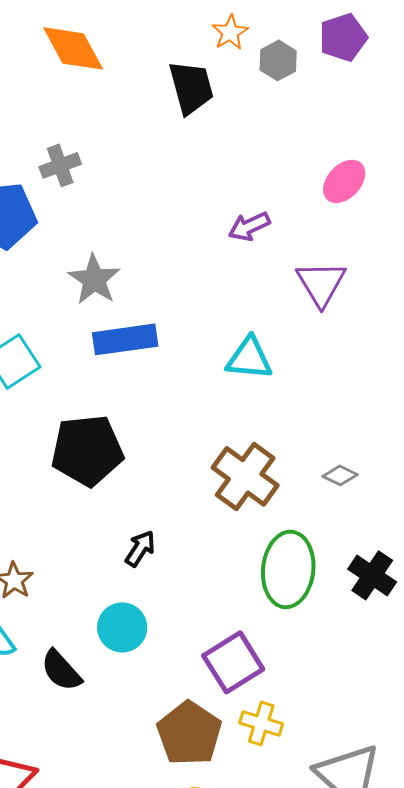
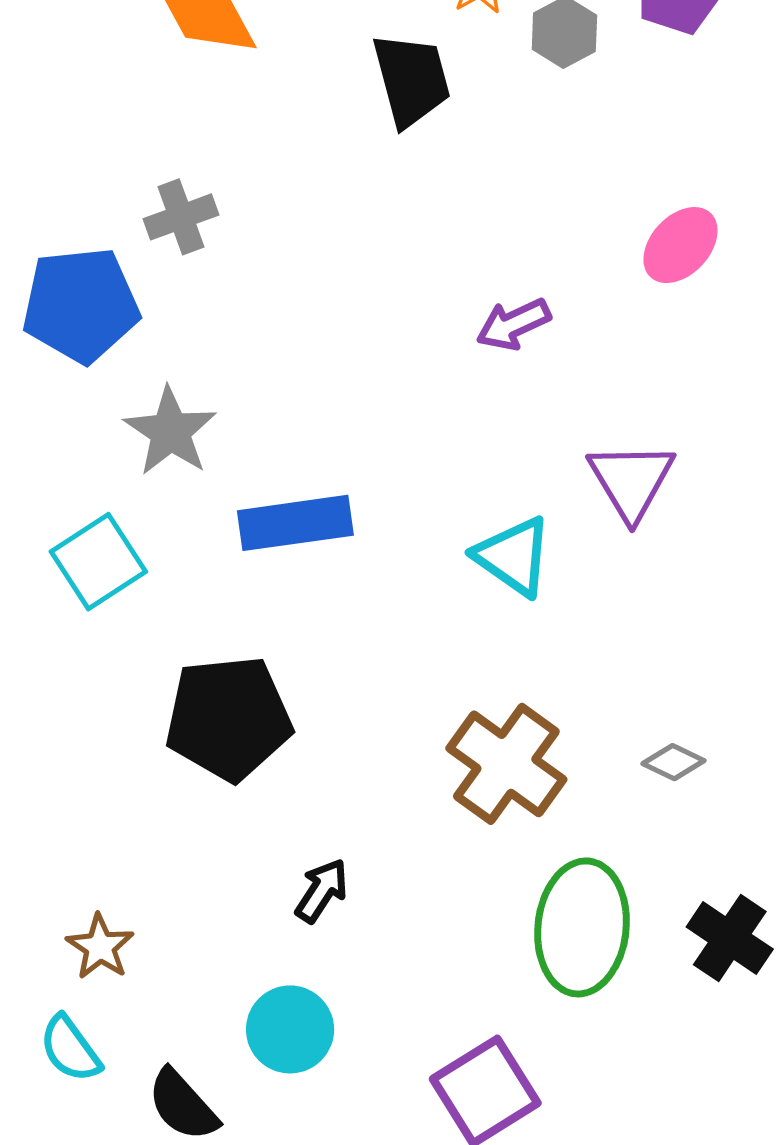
gray star: (94, 279) -> (170, 431), moved
purple triangle: (321, 283) -> (631, 481), moved
cyan triangle: (249, 358) -> (513, 556), turned 30

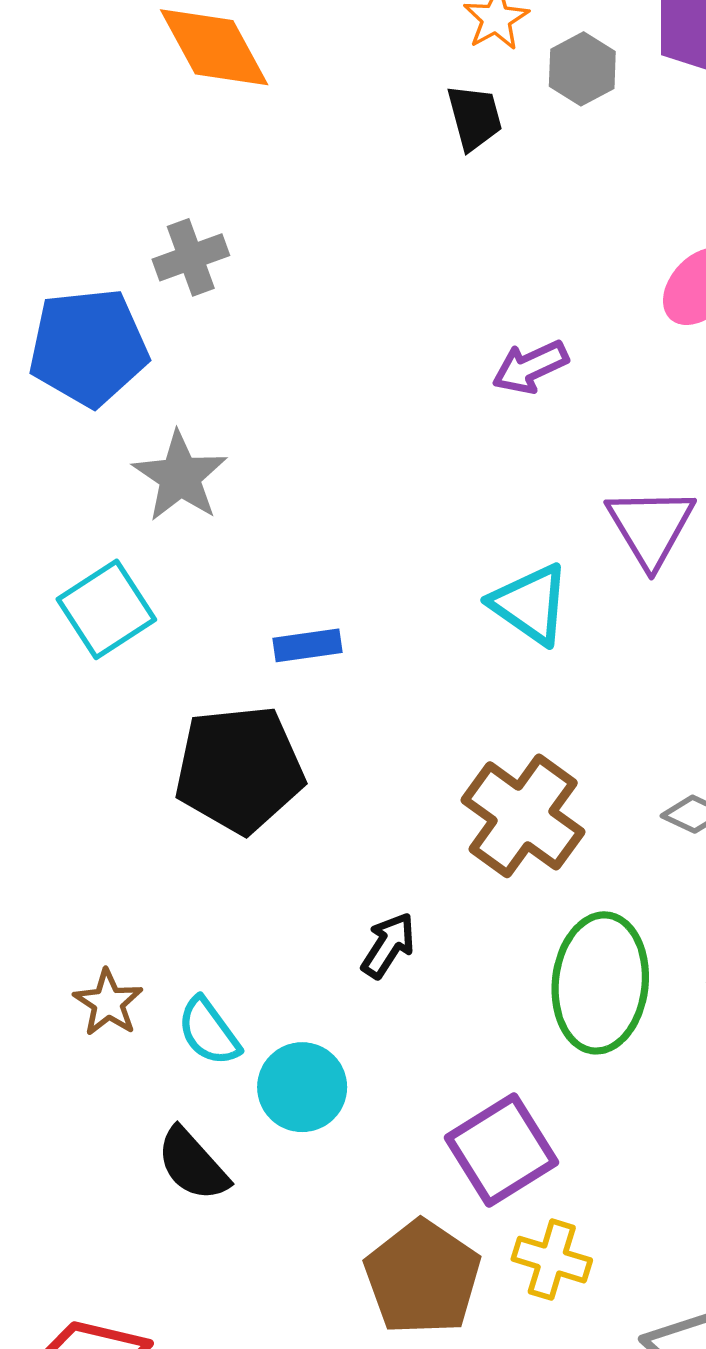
black trapezoid: (411, 80) -> (475, 117), moved, size x0.7
blue rectangle: (295, 523) -> (308, 645), moved, size x0.6
black arrow: (322, 891) -> (388, 945), moved
cyan semicircle: (70, 1049) -> (209, 1031), moved

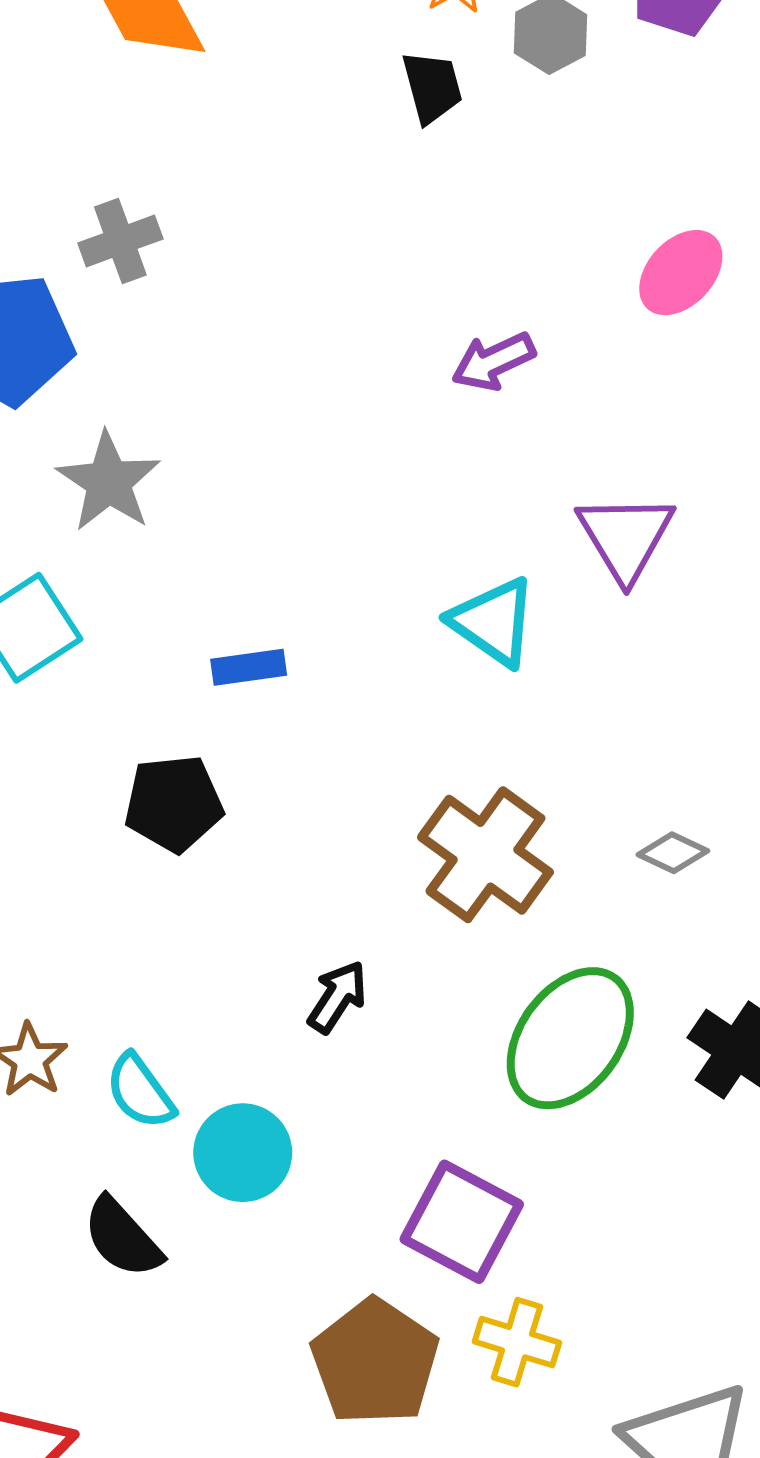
black pentagon: (239, 769) -> (174, 803), size x0.7
green ellipse: (600, 983) -> (570, 1038), turned 30
purple square: (501, 1150) -> (462, 1222), turned -30

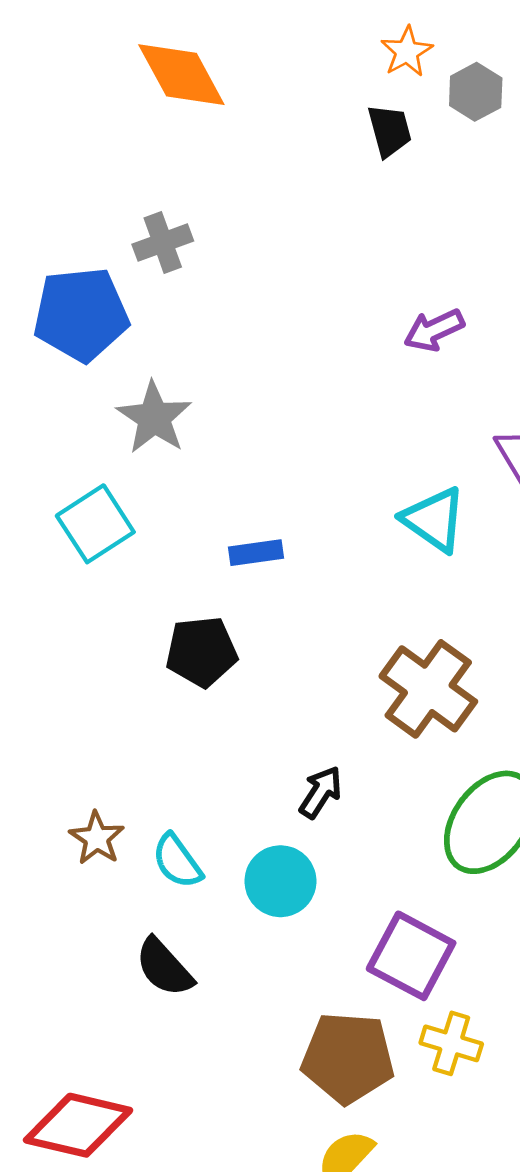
cyan circle: (243, 1153) -> (280, 881), moved
brown pentagon: (375, 1362) -> (348, 1058), turned -30

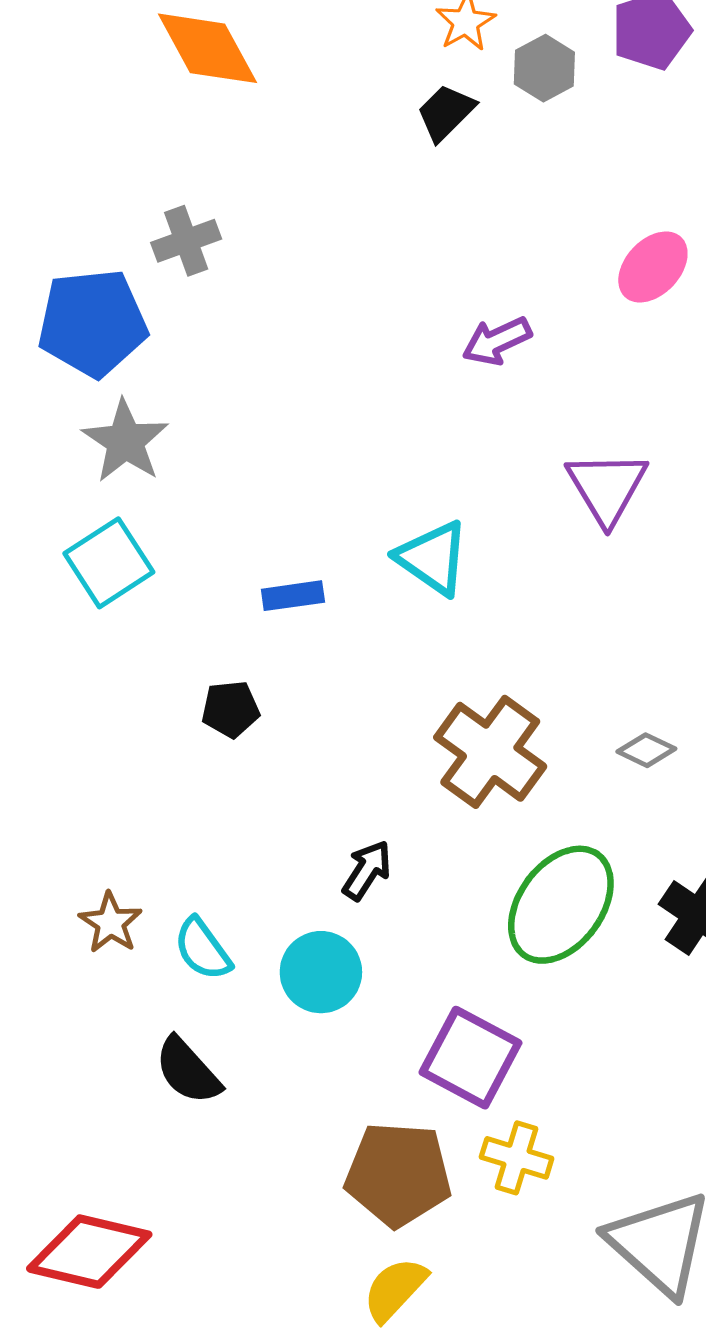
black trapezoid: (390, 131) -> (446, 112), turned -120
gray star: (154, 418) -> (125, 441), moved
cyan triangle: (434, 520) -> (433, 558), moved
black pentagon: (202, 652) -> (231, 709), size x0.7

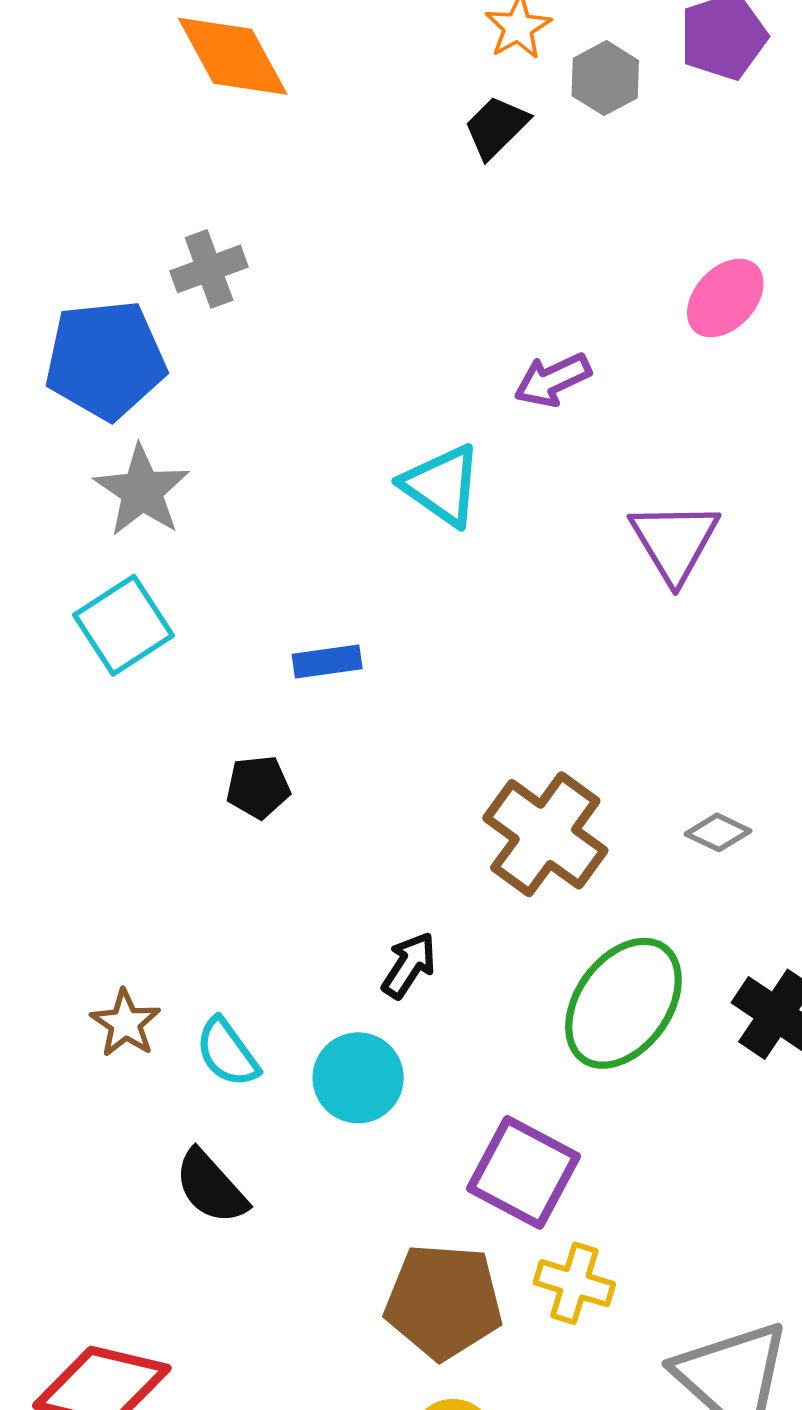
cyan triangle: (433, 558) -> (442, 485), moved

